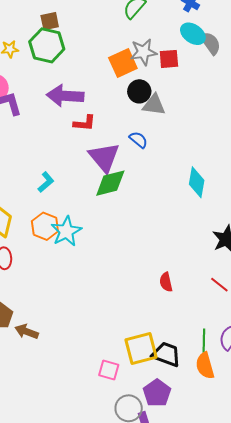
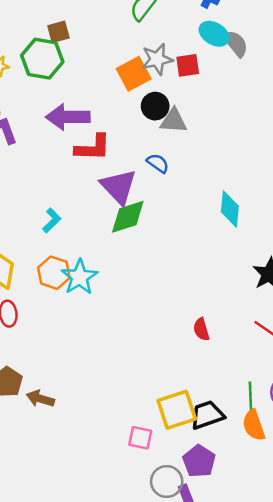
brown square: (50, 21) -> (58, 32), moved
red L-shape: (84, 123) -> (93, 148), size x1.4
black trapezoid: (166, 354) -> (207, 415), turned -36

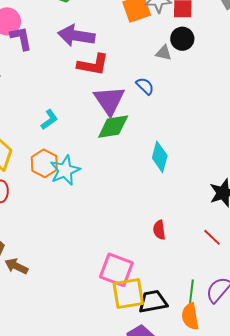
black circle: (155, 106) -> (182, 39), moved
gray triangle: (173, 121) -> (164, 53), size x0.7
cyan diamond: (230, 209) -> (160, 157), moved
pink square: (140, 438) -> (116, 270), moved, size x1.6

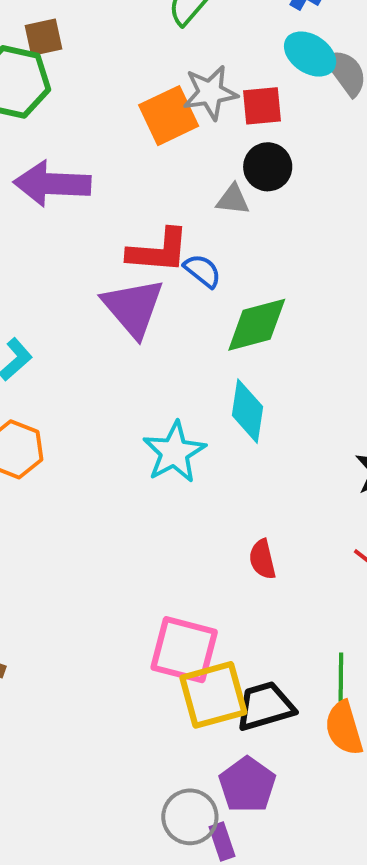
red L-shape: (93, 65) -> (158, 251), moved
green diamond: (113, 127) -> (257, 325), moved
cyan star: (65, 170) -> (174, 452), moved

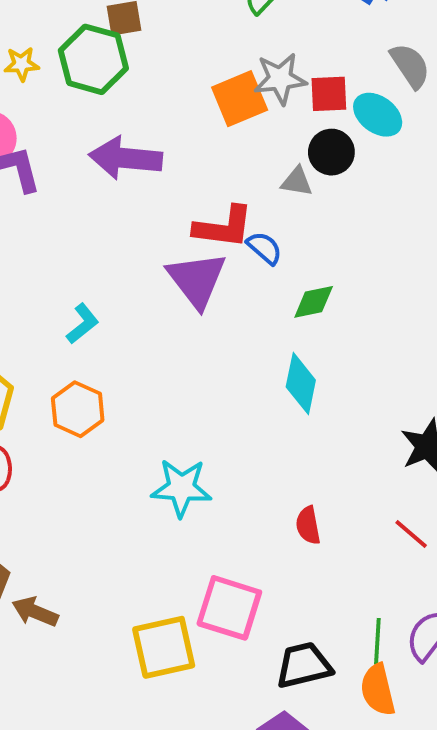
cyan ellipse: (310, 54) -> (378, 115), moved
green diamond: (257, 325) -> (314, 302), size x0.7
cyan star: (174, 452) -> (181, 488), moved, turned 30
yellow square: (213, 695) -> (164, 647), moved

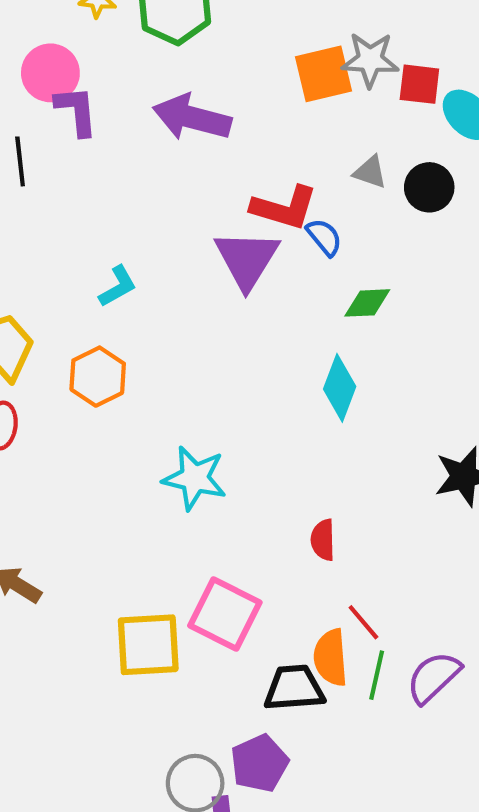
black circle: (331, 152) -> (429, 187), moved
red line: (411, 534) -> (363, 622), moved
orange semicircle: (378, 690) -> (331, 658), moved

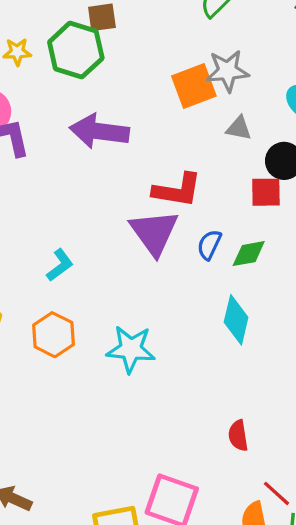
red square: (419, 84) -> (266, 192), moved
gray triangle: (370, 172) -> (239, 128), moved
blue semicircle: (324, 237) -> (209, 245), moved, turned -108
cyan star: (195, 478) -> (131, 349), moved

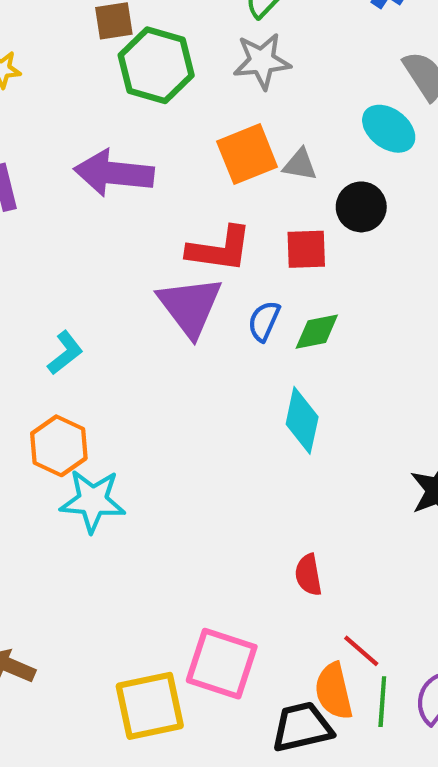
green hexagon: (76, 50) -> (156, 65), moved
gray star: (227, 71) -> (262, 61), moved
orange square: (194, 86) -> (247, 154), moved
red square: (266, 192) -> (306, 249), moved
cyan star: (131, 349) -> (93, 501), moved

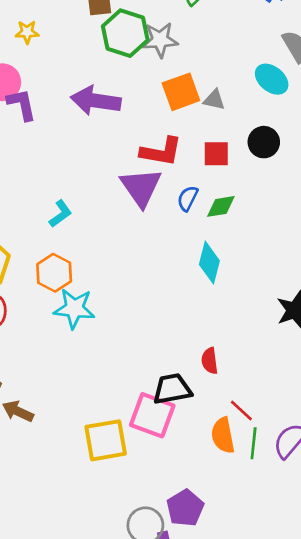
gray star: (262, 61) -> (160, 40), moved
black circle: (361, 207) -> (264, 142), moved
black trapezoid: (302, 727) -> (172, 389), moved

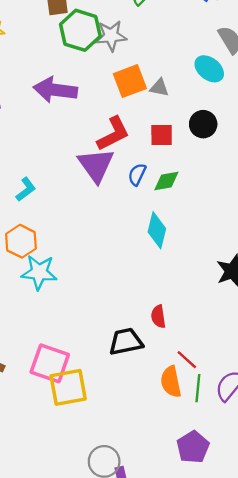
red L-shape: (161, 152) -> (113, 134), turned -36
pink square: (152, 415) -> (50, 363), moved
purple pentagon: (185, 508) -> (193, 447), moved

